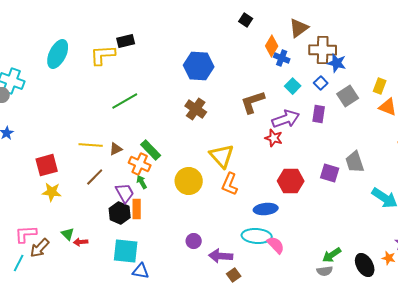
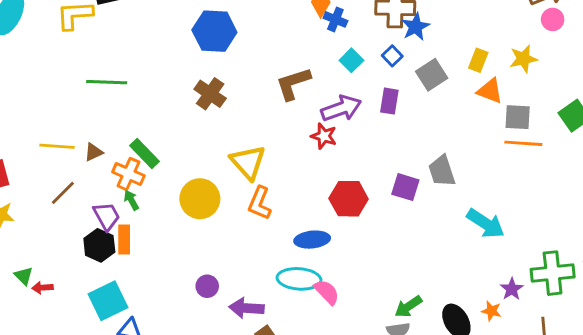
blue star: (337, 63) -> (416, 27), turned 30
green line: (125, 101) -> (107, 82), turned 32
cyan square: (126, 251) -> (108, 301), turned -32

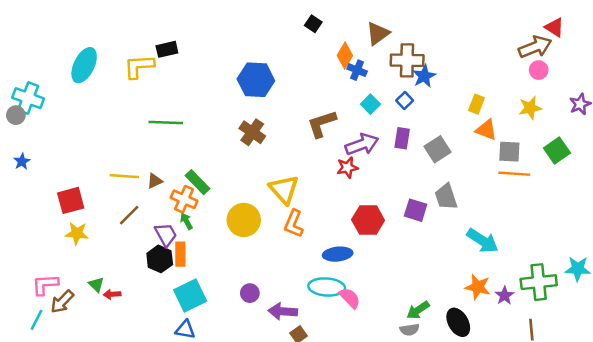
yellow star: (523, 59) -> (530, 108), moved
gray square: (432, 75) -> (438, 149), moved
red star: (324, 136) -> (347, 168), turned -30
cyan square: (108, 301) -> (190, 296), moved
orange star: (491, 311) -> (478, 287), moved, size x1.5

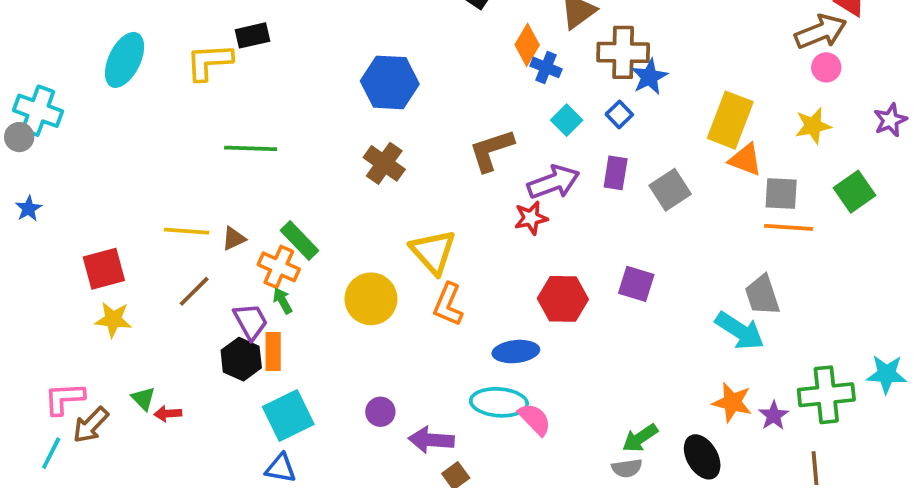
yellow rectangle: (477, 104) -> (730, 120), size x1.8
gray trapezoid: (446, 197) -> (762, 295), moved

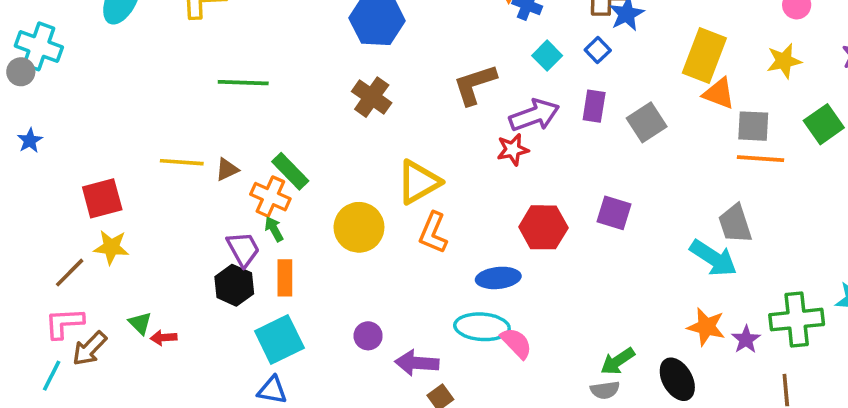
yellow triangle: (433, 252) -> (419, 182), turned 42
brown line: (194, 291) -> (70, 273), moved
orange rectangle: (273, 352) -> (285, 278), moved

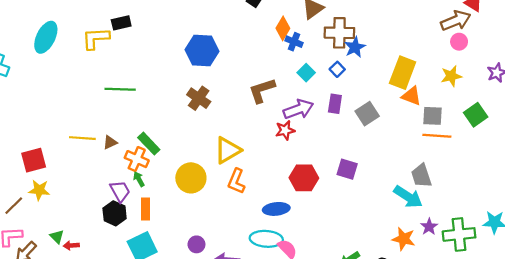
purple star: (746, 339) -> (429, 227), moved

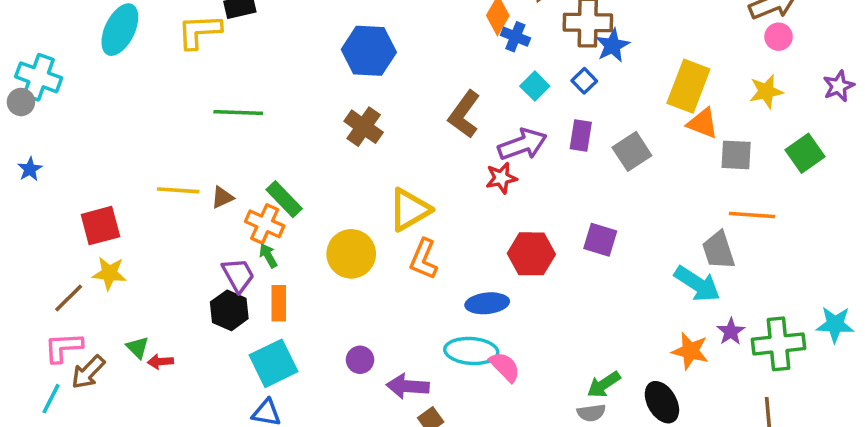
brown L-shape: (262, 90) -> (464, 114), turned -36
orange line: (437, 136) -> (752, 215), moved

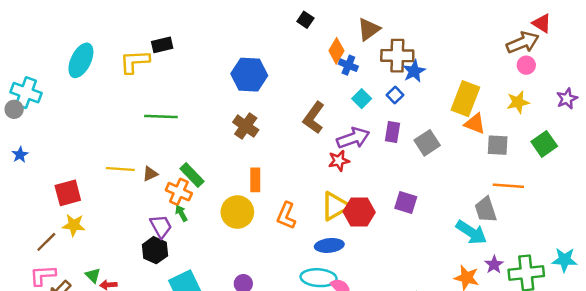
yellow triangle: (409, 210) -> (335, 206), moved
orange rectangle: (279, 303) -> (255, 180), moved

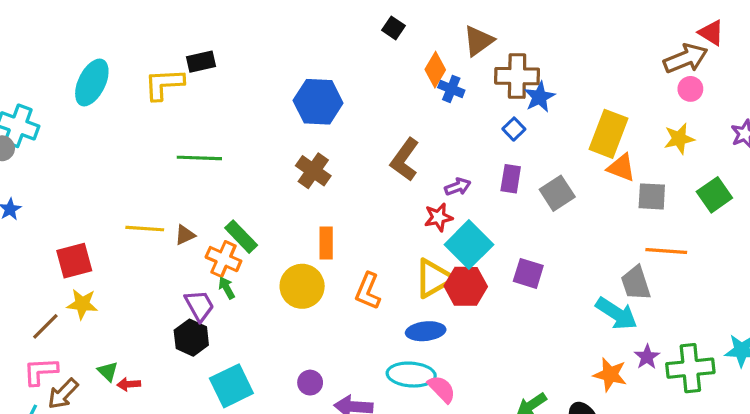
cyan square: (362, 99) -> (469, 245), moved, size x1.8
purple arrow: (353, 138) -> (458, 187), size x0.6

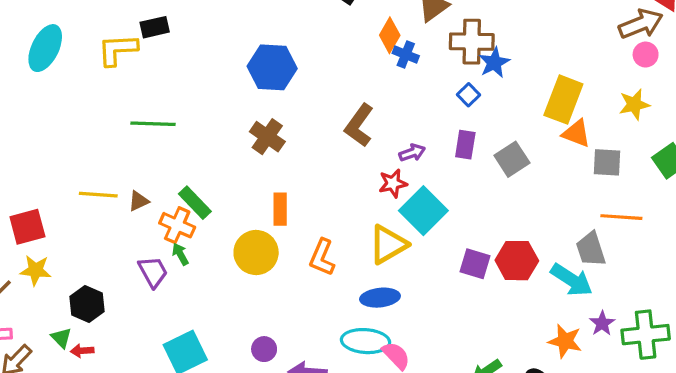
purple square: (528, 273) -> (475, 264), moved
red hexagon: (466, 286) -> (517, 261), moved
black hexagon: (191, 338) -> (87, 304), moved

